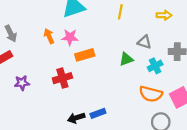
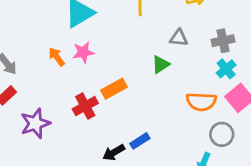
orange rectangle: (85, 55) -> (114, 89), moved
cyan cross: (155, 66) -> (226, 69), moved
purple star: (22, 83) -> (35, 123), size x1.5

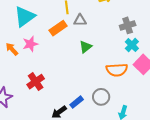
gray triangle: (179, 38) -> (80, 20), moved
orange rectangle: (114, 89) -> (58, 28), moved
gray circle: (222, 134) -> (101, 97), moved

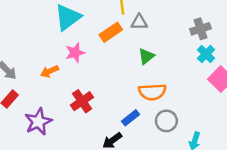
orange arrow: (12, 49) -> (49, 71), moved, turned -72
orange semicircle: (117, 70) -> (152, 92), moved
blue rectangle: (77, 102) -> (131, 118), moved

